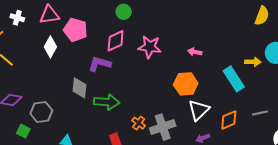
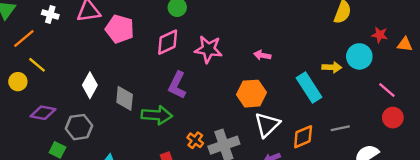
white diamond: (50, 47) -> (90, 85), moved
purple L-shape: (100, 64) -> (177, 85), moved, turned -80

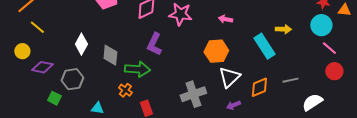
cyan circle: (359, 56) -> (321, 25), moved
yellow circle: (18, 82) -> (22, 51), moved
orange cross: (195, 140) -> (125, 90), moved

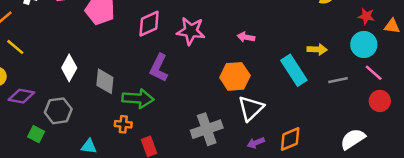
gray line: (290, 80) -> (338, 80), moved
orange diamond: (259, 87) -> (290, 139), moved
orange cross: (125, 90) -> (123, 124), turned -32

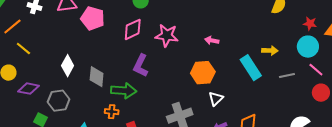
white triangle: (251, 108) -> (216, 99), size x0.7

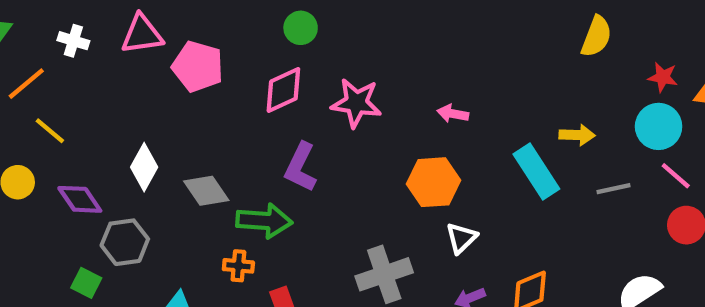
gray diamond: (97, 77) -> (206, 191), turned -40
purple diamond: (28, 89) -> (80, 199), moved, turned 45

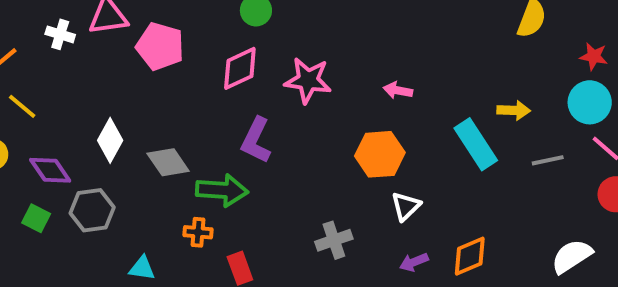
white cross: (73, 41) -> (60, 34), moved
gray cross: (384, 274) -> (334, 240), size x0.7
green square: (86, 283) -> (36, 218), moved

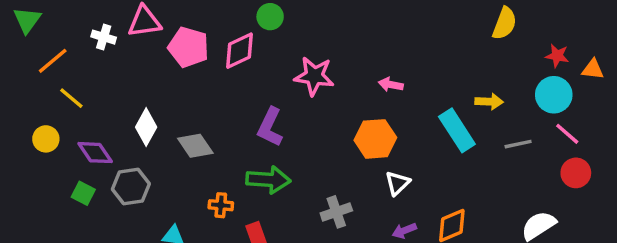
pink diamond: (240, 68) -> (240, 51), moved
green arrow: (222, 190) -> (268, 180), moved

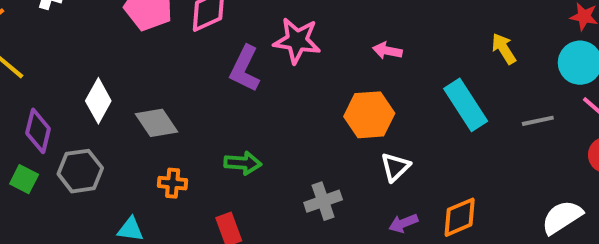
yellow arrow: (489, 102) -> (504, 49), moved, turned -124
purple L-shape: (270, 127) -> (245, 69), moved
purple diamond: (95, 153) -> (38, 131), turned 48
green arrow: (268, 180) -> (243, 163), size x0.7
orange cross: (221, 205) -> (173, 183), moved

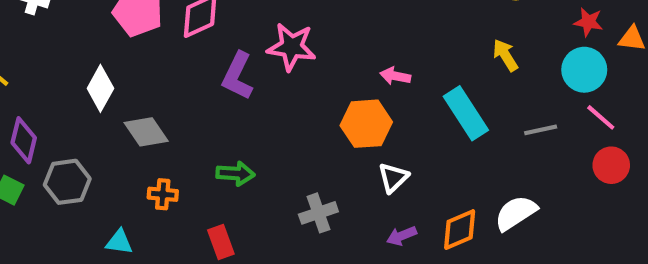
pink arrow: (387, 51) -> (395, 76), moved
white diamond: (98, 101) -> (100, 88), moved
white semicircle: (562, 217) -> (516, 213), moved

